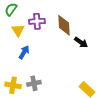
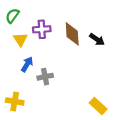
black arrow: (81, 42) -> (97, 39), moved
gray cross: (34, 83) -> (45, 77), moved

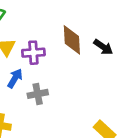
purple cross: (42, 29) -> (33, 53), moved

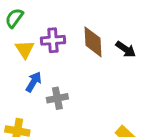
purple cross: (33, 53) -> (53, 40), moved

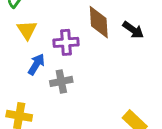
purple cross: (53, 40) -> (66, 42), moved

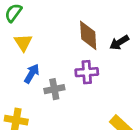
black arrow: (133, 30) -> (119, 42), turned 114
purple cross: (66, 42) -> (87, 72), moved

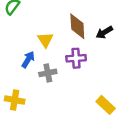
yellow triangle: (23, 42) -> (45, 40), moved

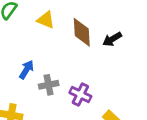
yellow triangle: (45, 40) -> (46, 20), moved, turned -35
purple cross: (76, 58) -> (80, 94), moved, turned 30

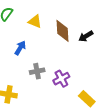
blue arrow: (26, 70) -> (20, 48), moved
purple cross: (80, 94) -> (61, 79), turned 35

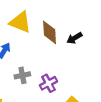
yellow triangle: (35, 21) -> (20, 22), size x1.5

